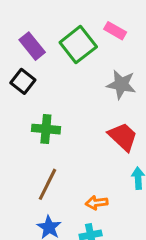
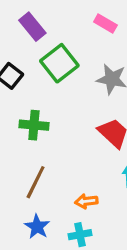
green square: (78, 45) -> (59, 63), moved
purple rectangle: (32, 46) -> (32, 27), moved

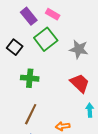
pink rectangle: (105, 24) -> (53, 14), moved

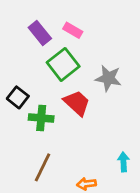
black square: (15, 47) -> (18, 97), moved
red trapezoid: (80, 83) -> (77, 103), moved

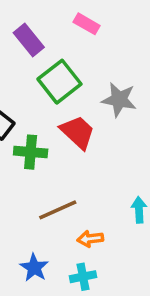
pink rectangle: (73, 30) -> (87, 24), moved
brown line: (43, 167) -> (58, 210), moved, turned 40

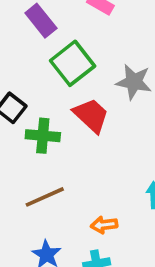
brown line: (58, 210) -> (45, 197), moved

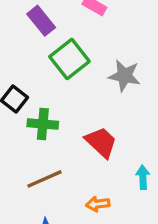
red trapezoid: (91, 115) -> (101, 142), moved

